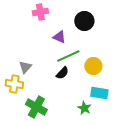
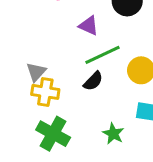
yellow cross: (14, 84) -> (45, 92), moved
green star: (84, 108) -> (113, 134), moved

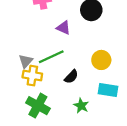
green line: (102, 55) -> (51, 57), moved
black semicircle: (93, 81) -> (71, 77), moved

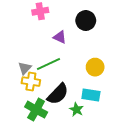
black semicircle: (71, 77) -> (58, 94), moved, size x1.6
cyan rectangle: (108, 90) -> (91, 95), moved

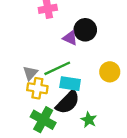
black circle: (86, 21) -> (85, 30), moved
cyan rectangle: (91, 95) -> (70, 84), moved

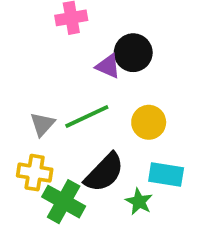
yellow circle: (110, 72) -> (149, 122), moved
cyan rectangle: (70, 84) -> (166, 174), moved
yellow cross: (37, 88) -> (35, 173), moved

